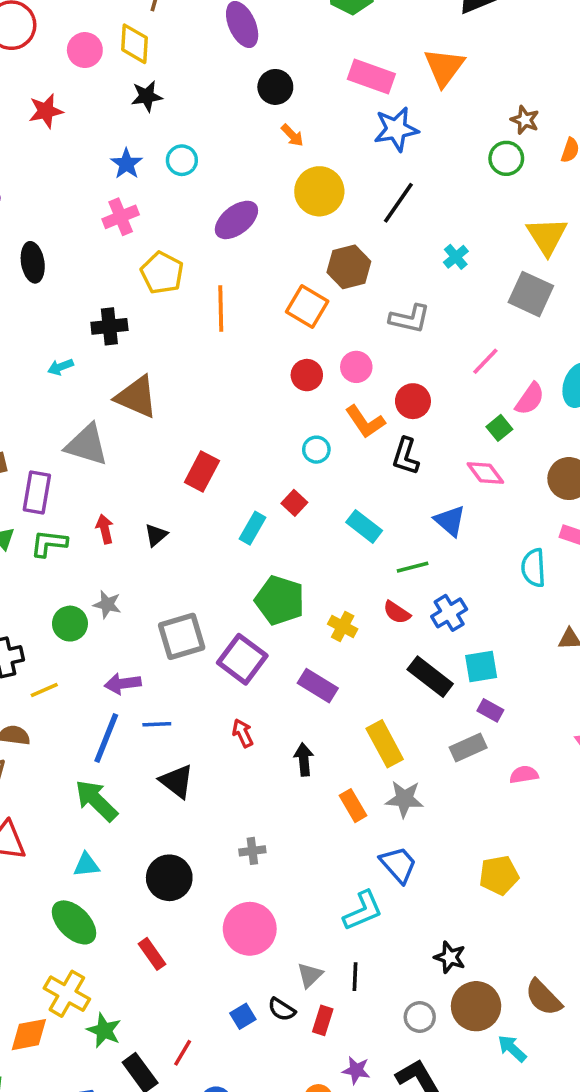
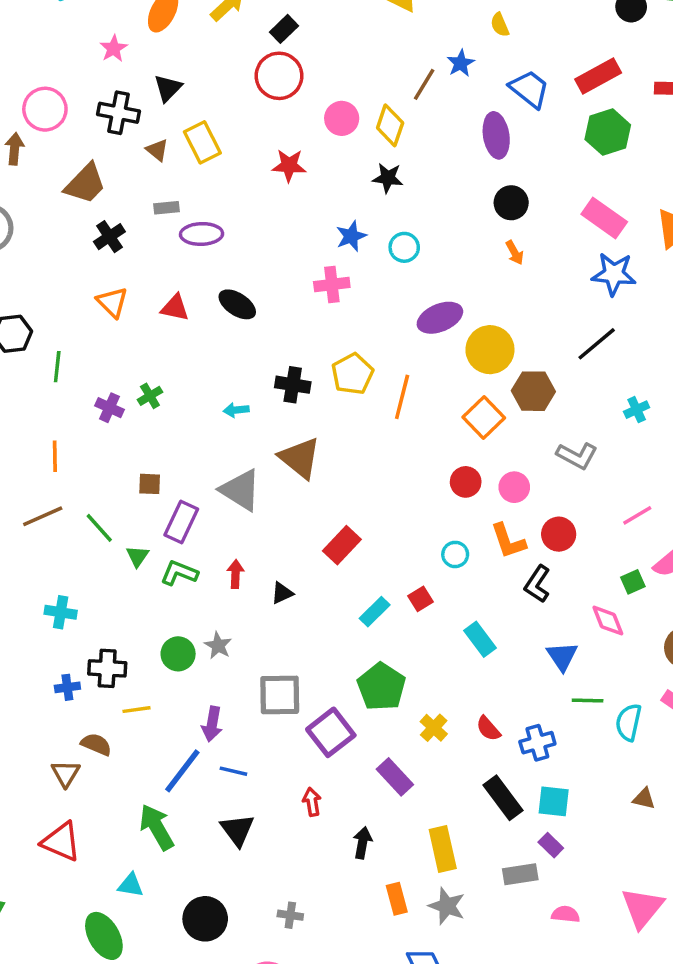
yellow circle: (319, 191) -> (490, 350), moved
black ellipse: (33, 262) -> (237, 304), turned -63
yellow pentagon: (162, 273) -> (352, 374), moved
green line: (413, 567) -> (588, 701), moved
purple arrow: (123, 684) -> (212, 724), turned -88

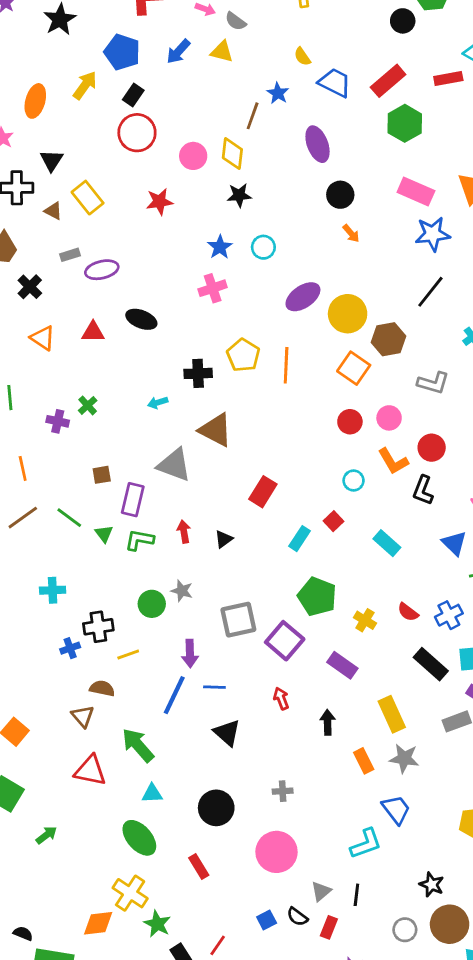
blue trapezoid: (529, 89) -> (335, 83), moved
green arrow: (157, 827) -> (138, 745), moved

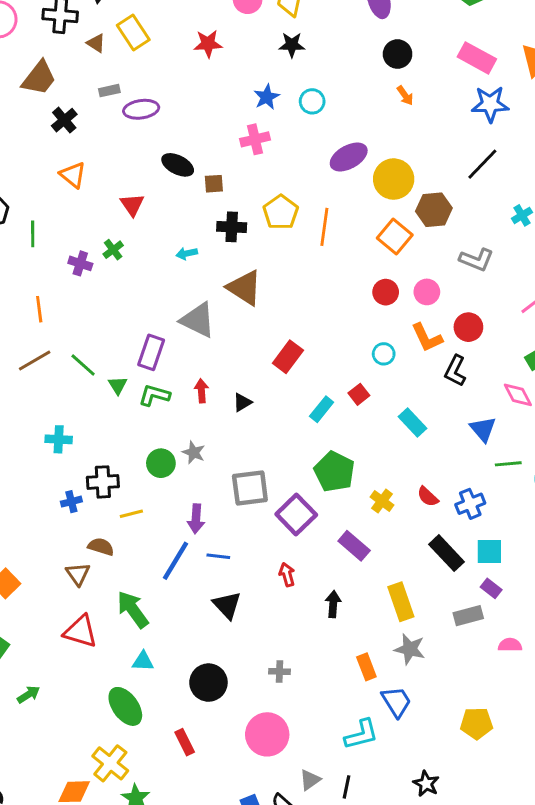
red triangle: (93, 332) -> (132, 205), moved, turned 50
brown square: (102, 475) -> (214, 184), moved
orange rectangle: (364, 761) -> (366, 667), moved

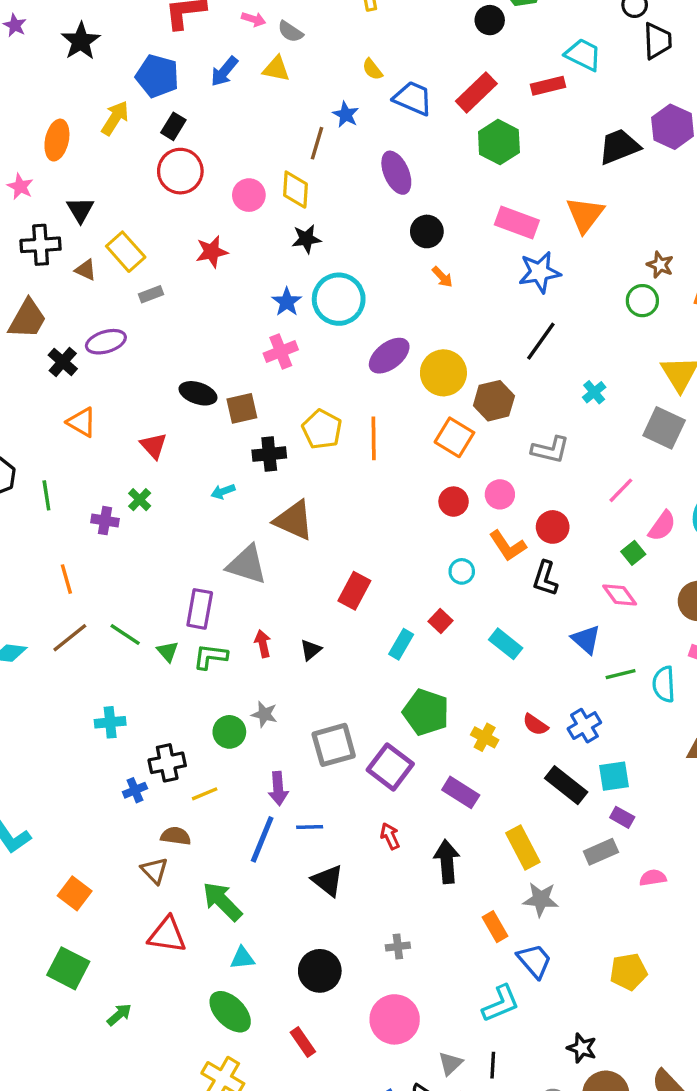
gray rectangle: (109, 91) -> (151, 294), moved
cyan circle: (312, 101) -> (339, 299), size x1.8
purple ellipse: (141, 109) -> (106, 342), moved
brown square: (214, 184) -> (242, 408), size x1.4
black arrow: (333, 604) -> (447, 861), size x1.4

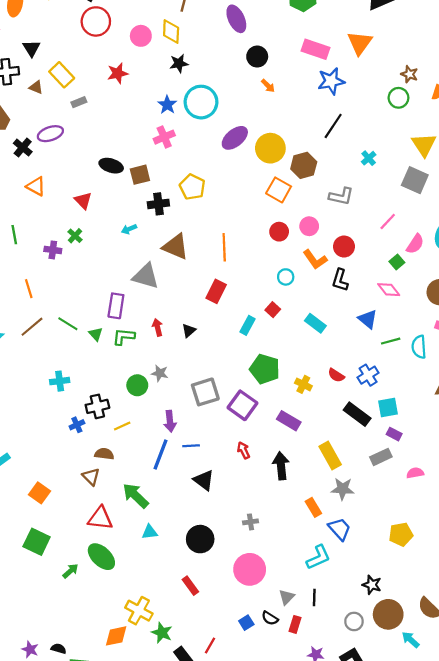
orange line: (374, 438) -> (224, 247), moved
green ellipse: (230, 1012) -> (101, 557), moved

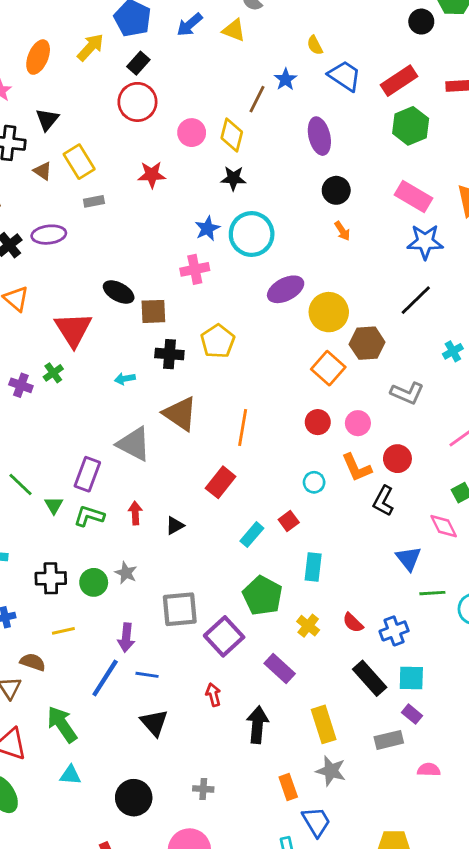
red triangle: (83, 200) -> (73, 330), size x1.6
cyan rectangle: (315, 323) -> (313, 567), moved, turned 48
black cross: (97, 406) -> (51, 578), moved

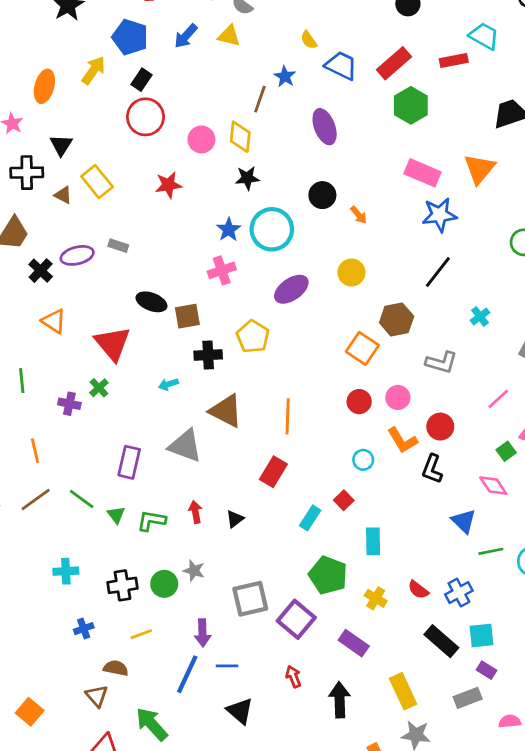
black circle: (336, 190) -> (322, 195), moved
gray rectangle: (94, 201) -> (118, 246), moved, turned 36
purple ellipse: (286, 289) -> (291, 289), moved
yellow circle: (329, 312) -> (351, 273), moved, size x0.7
purple rectangle: (87, 474) -> (129, 462), moved

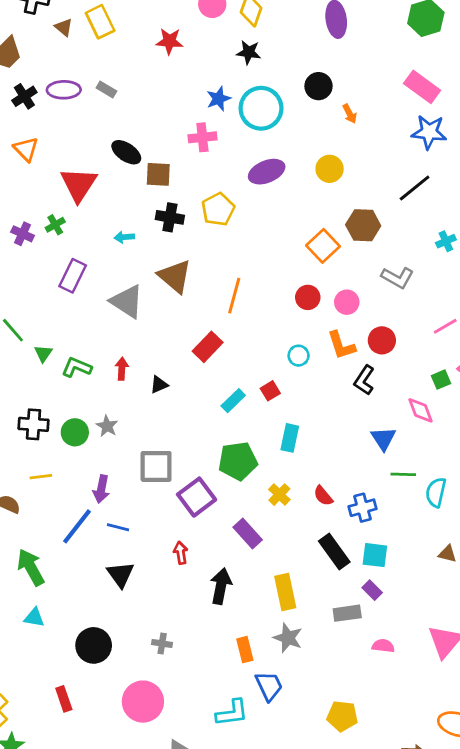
purple rectangle: (129, 462) -> (73, 276), moved
green pentagon: (328, 575) -> (238, 461), turned 30

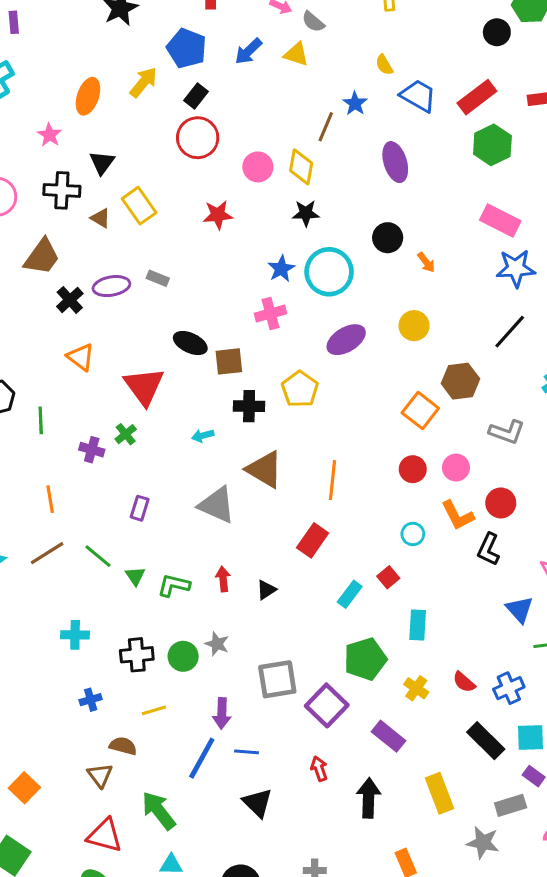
purple rectangle: (73, 276) -> (140, 508), moved, size x0.7
gray star: (288, 638) -> (483, 843), moved

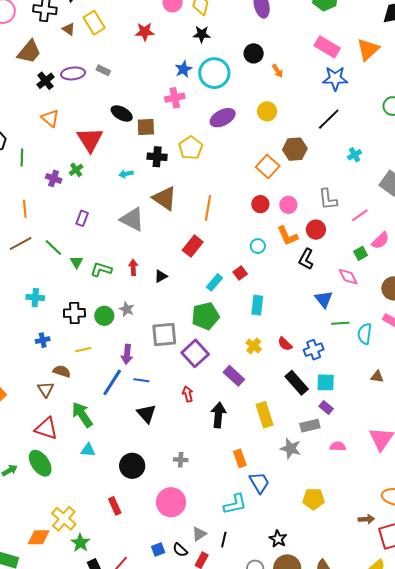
gray L-shape: (507, 432) -> (328, 199), moved, turned 60
green pentagon: (365, 659) -> (205, 316), moved

